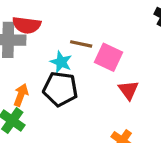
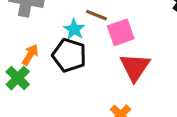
pink square: (108, 57) -> (121, 32), turned 36
red triangle: (128, 90) -> (135, 67), size x1.5

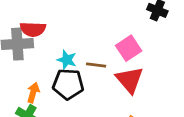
brown line: (96, 15) -> (96, 65), moved
pink square: (121, 32) -> (129, 48), moved

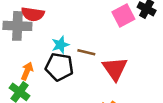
pink square: (129, 48) -> (123, 16), moved
cyan star: (67, 60) -> (60, 45), turned 30

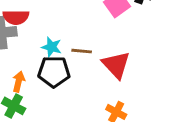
cyan star: (60, 45) -> (52, 47), turned -30

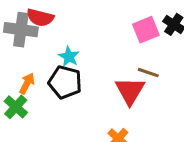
brown line: (82, 51) -> (148, 73), moved

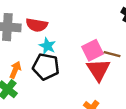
red semicircle: (40, 18) -> (37, 25), moved
pink square: (146, 30) -> (93, 50), moved

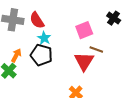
red semicircle: (37, 25) -> (37, 20), turned 42
pink square: (93, 50) -> (84, 30), moved

